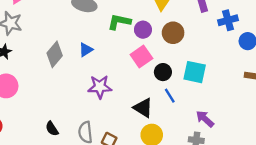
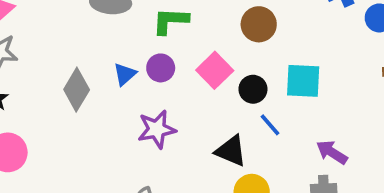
purple circle: (143, 30) -> (161, 68), moved

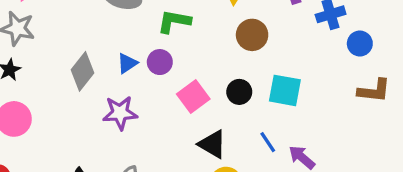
pink square: (215, 70) -> (193, 97), moved
blue line: (270, 125) -> (268, 142), moved
purple star: (157, 129) -> (120, 113), moved

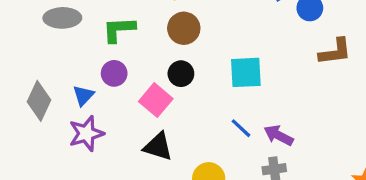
brown circle: (252, 35) -> (184, 28), moved
blue triangle: (127, 63) -> (83, 95), moved
black circle: (239, 92) -> (181, 74), moved
black triangle: (212, 144) -> (158, 147), moved

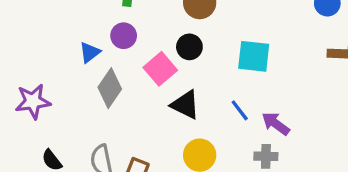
gray diamond: (39, 101) -> (110, 88), moved
purple star: (86, 134) -> (33, 101), moved
black triangle: (158, 147) -> (185, 105), moved

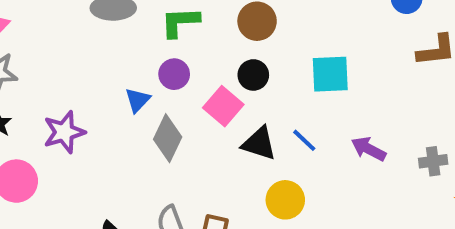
purple star: (33, 101) -> (64, 132), moved
blue line: (240, 110) -> (304, 140), moved
gray cross: (266, 156) -> (433, 161), moved

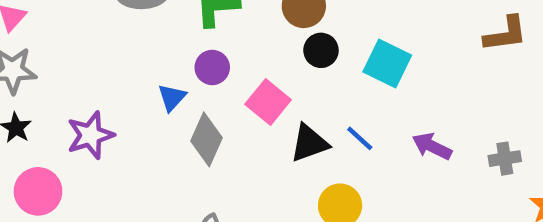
cyan square: (330, 74) -> (387, 63), turned 30
black circle: (253, 75) -> (321, 50), moved
black triangle: (259, 144) -> (309, 143), turned -36

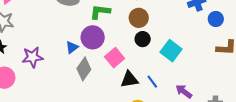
purple circle: (212, 67) -> (93, 37), size x1.5

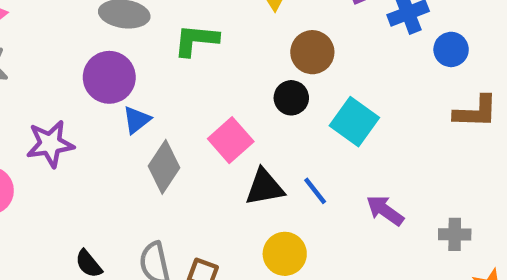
brown circle: (139, 18) -> (312, 52), moved
purple circle: (93, 37) -> (109, 77), moved

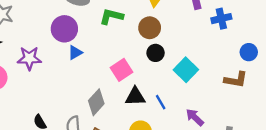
blue circle: (451, 49) -> (249, 52), moved
brown circle: (312, 52) -> (150, 28), moved
brown L-shape: (476, 112) -> (236, 80), moved
gray diamond: (164, 167) -> (96, 102), moved

